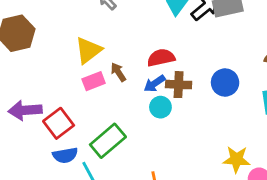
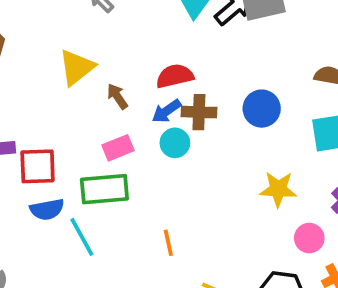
pink rectangle: (94, 81) -> (118, 148), moved
red square: (59, 123) -> (38, 166), turned 36
green rectangle: (108, 141) -> (104, 189), turned 36
yellow star: (236, 159) -> (278, 189), moved

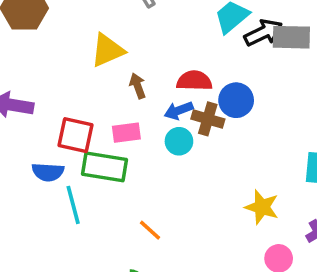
blue circle: (262, 109) -> (236, 100), moved
red square: (38, 166) -> (76, 135), moved
orange line: (168, 243) -> (150, 230), turned -50

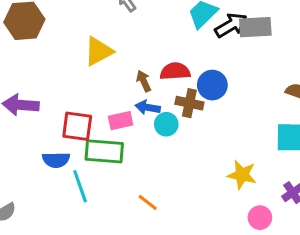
brown arrow: (138, 86) -> (144, 81), moved
blue arrow: (179, 111) -> (148, 107), moved, turned 35

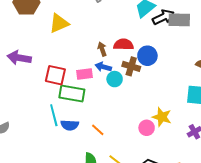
yellow triangle: (99, 51) -> (59, 23), moved
blue semicircle: (56, 160) -> (70, 125), moved
pink circle: (260, 218) -> (147, 128), moved

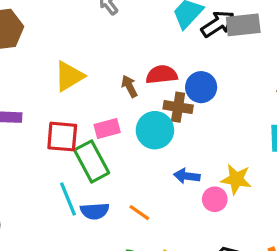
yellow triangle: (59, 23) -> (69, 76), moved
blue arrow: (103, 67) -> (187, 176), moved
cyan circle: (115, 79) -> (155, 130), size x1.5
green rectangle: (72, 94) -> (92, 161), turned 60

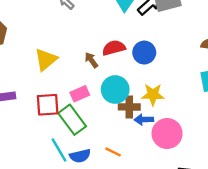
brown cross: (178, 107) -> (129, 107), moved
yellow star: (236, 179) -> (153, 95), moved
pink circle: (215, 199) -> (167, 134), size x1.6

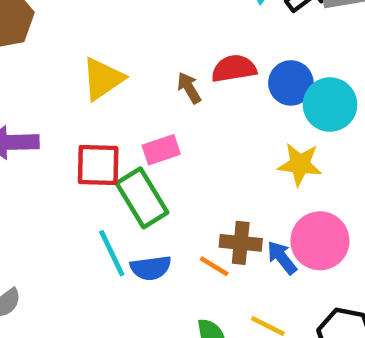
cyan circle: (115, 89) -> (330, 105), moved
brown cross: (129, 107) -> (241, 243), moved
blue arrow: (144, 120) -> (282, 258), moved, turned 48

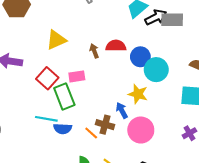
red square: (98, 165) -> (47, 78), turned 30
cyan line: (112, 253) -> (46, 119), turned -65
blue arrow: (282, 258) -> (122, 110), moved

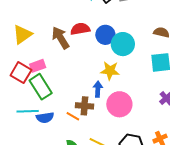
brown arrow: (94, 51) -> (61, 38), size x1.6
pink rectangle: (77, 76) -> (38, 66), moved
blue arrow: (122, 110) -> (98, 89), turned 42

